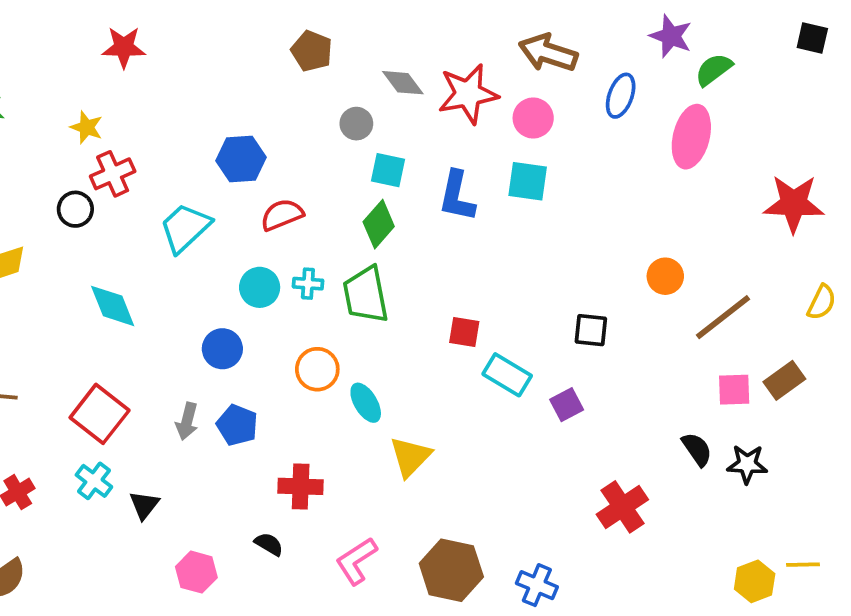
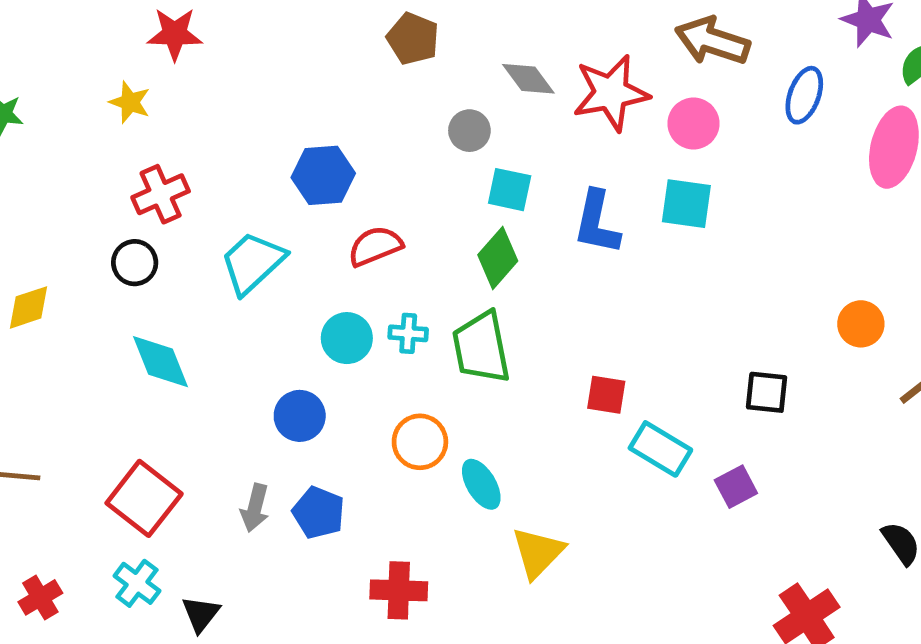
yellow star: (87, 127) -> (130, 102), moved
black circle: (75, 209) -> (135, 263), moved

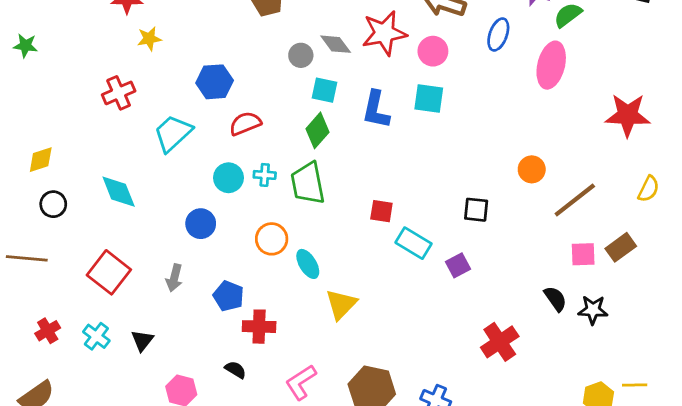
gray diamond: (528, 79) -> (336, 44), moved
yellow star: (130, 102) -> (149, 39), moved, turned -30
black circle: (135, 263) -> (53, 204), moved
blue pentagon: (319, 513) -> (228, 296), moved
cyan cross: (137, 583) -> (96, 336), moved

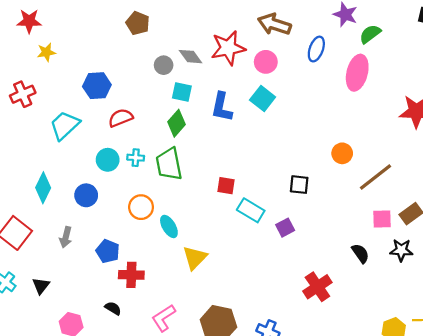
cyan square: (429, 98) -> (263, 98), turned 30
cyan diamond: (119, 192) -> (43, 188), moved, turned 48
black star: (593, 310) -> (401, 250), moved

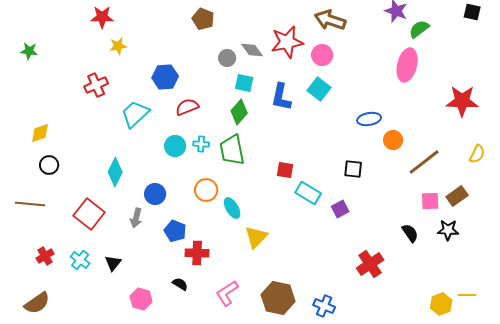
blue ellipse: (316, 49) -> (369, 119), moved, turned 60
blue circle: (86, 195) -> (155, 194), moved

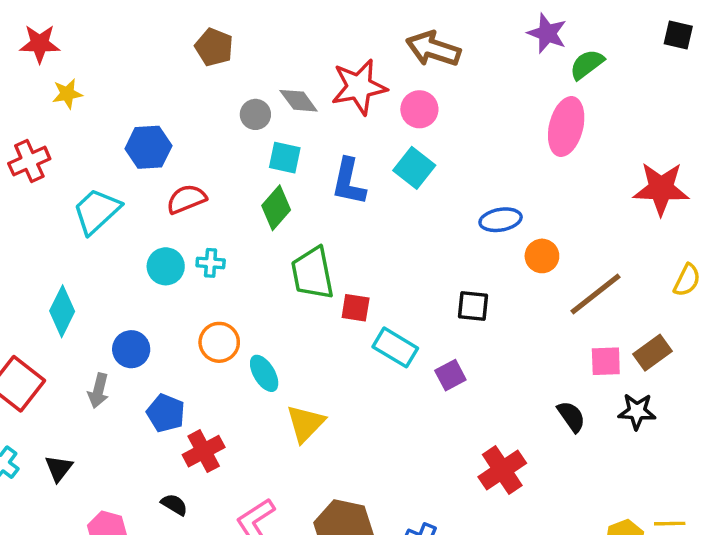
green trapezoid: (232, 150) -> (312, 273), moved
red cross: (197, 253) -> (204, 451), turned -30

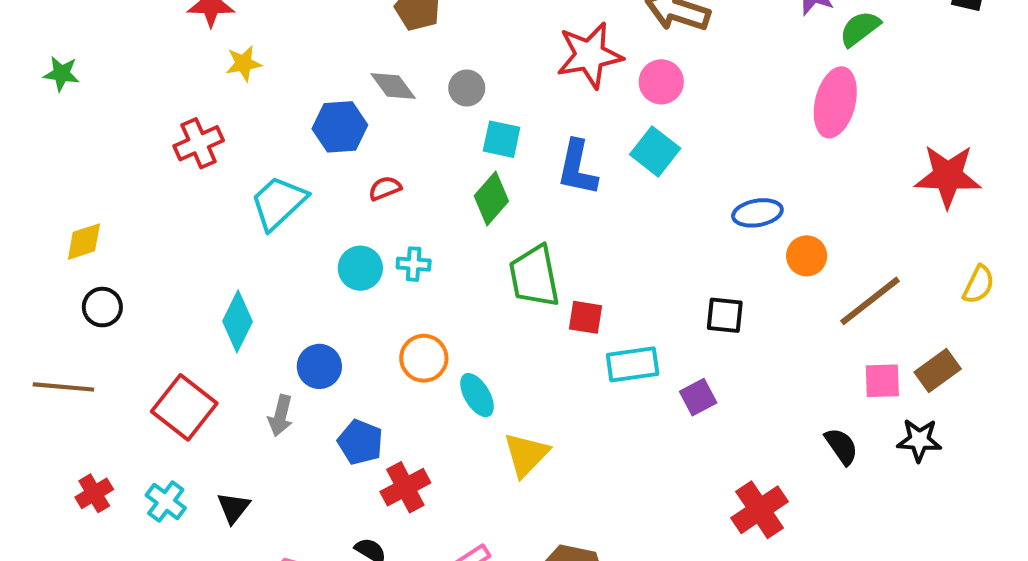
gray diamond: (299, 101) -> (393, 86), moved
red semicircle: (186, 199) -> (385, 188), size x0.7
cyan rectangle: (395, 347) -> (633, 364), turned -39

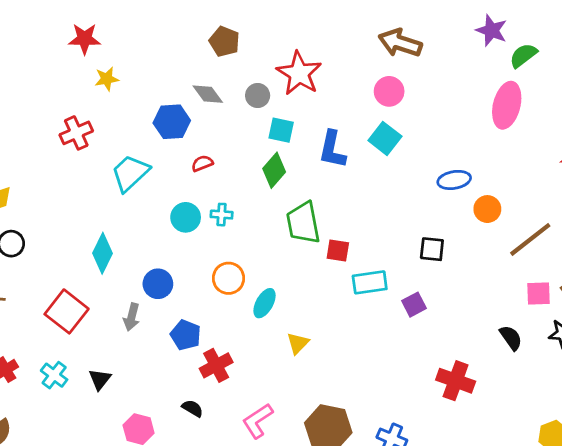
red star: (590, 55) -> (299, 73), moved, turned -30
cyan ellipse: (477, 395) -> (265, 303), turned 60
yellow triangle: (526, 454) -> (298, 343), size x0.7
red cross: (760, 510) -> (456, 381), turned -36

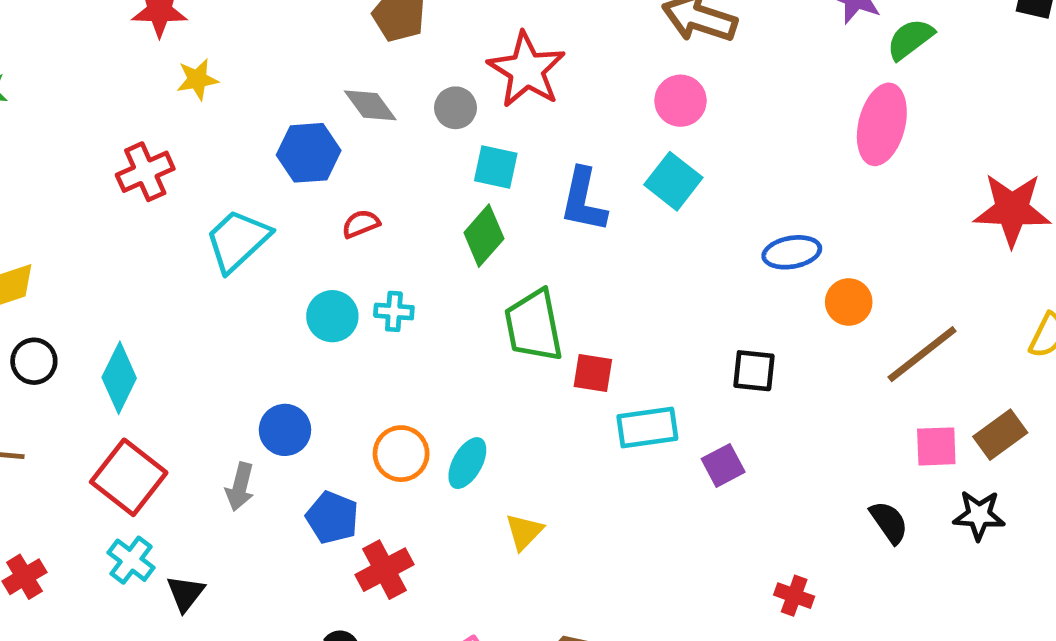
cyan diamond: (103, 253) -> (119, 378), moved
orange circle: (229, 278) -> (401, 454), moved
cyan cross: (54, 375) -> (131, 560), moved
red cross: (456, 381) -> (794, 596), size x0.6

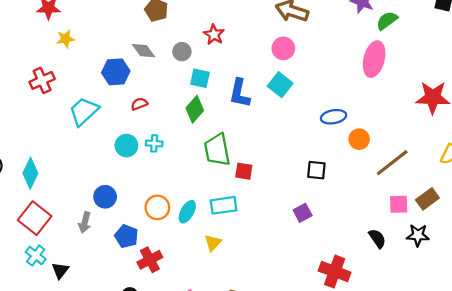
red star: (527, 70) -> (214, 35), size x0.6
cyan rectangle: (647, 428) -> (224, 205), moved
red cross: (794, 596) -> (335, 272), size x1.8

